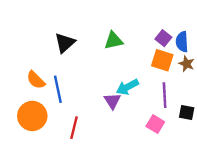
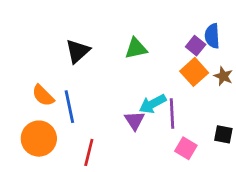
blue semicircle: (182, 42) -> (212, 36), moved
orange square: (162, 60) -> (194, 72), turned 30
purple line: (165, 95) -> (172, 114), moved

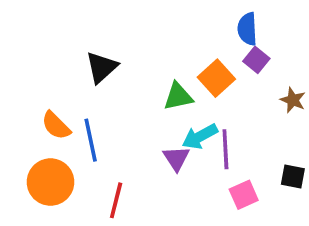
blue semicircle: (212, 36) -> (247, 29), moved
green triangle: (136, 48) -> (178, 96), moved
orange square: (194, 72) -> (216, 78), moved
pink square: (186, 148) -> (244, 195), turned 35

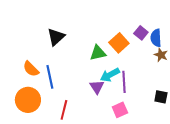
blue semicircle: (247, 29) -> (156, 38), moved
pink square: (244, 195) -> (120, 110), moved

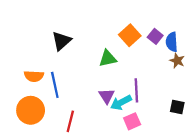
orange square: (119, 43) -> (130, 35), moved
orange semicircle: (31, 69) -> (34, 76), turned -42
cyan arrow: (110, 75) -> (121, 103), moved

